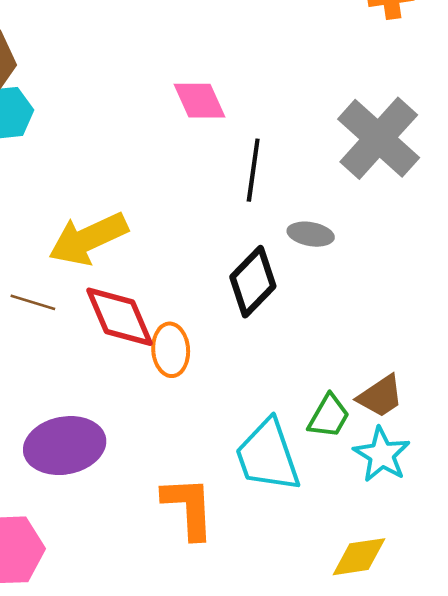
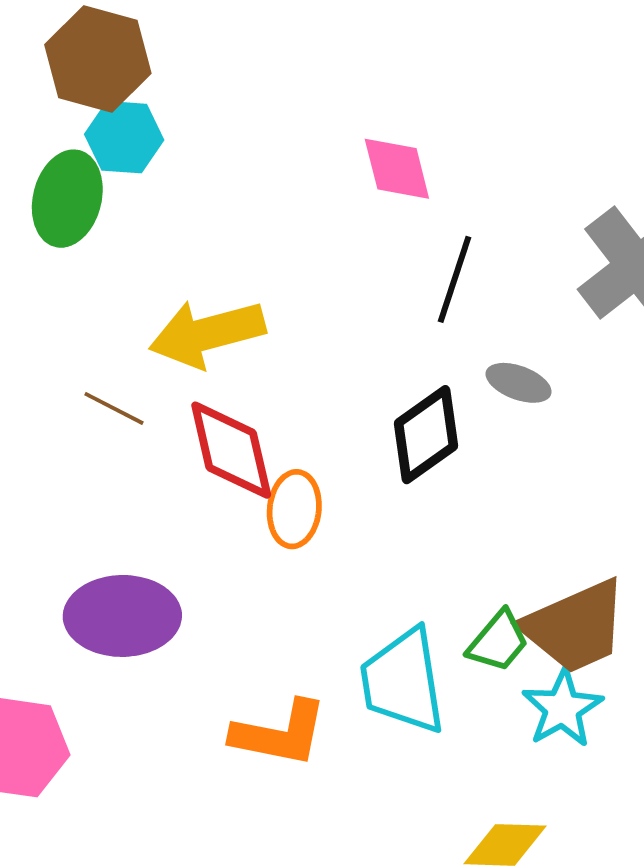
brown trapezoid: (380, 396) -> (575, 627), size x1.6
orange L-shape: (188, 507) -> (280, 734), turned 94

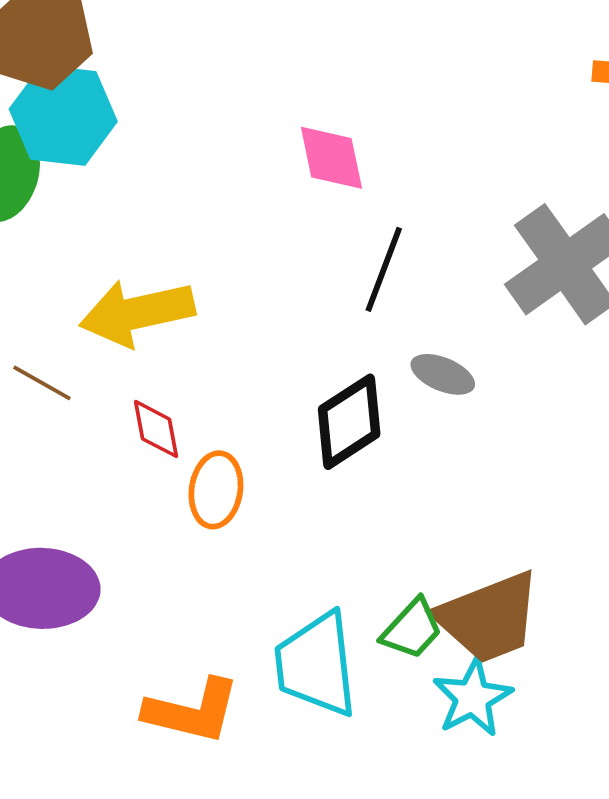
cyan hexagon: (124, 137) -> (63, 115), size x1.4
red diamond: (231, 450) -> (156, 429), size x0.6

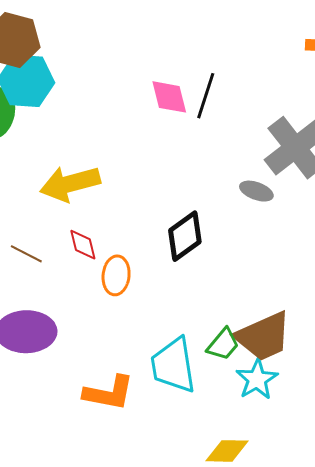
black line: (384, 269) -> (206, 96), moved
gray ellipse: (443, 374) -> (256, 191), moved
brown line: (42, 383) -> (26, 254), moved

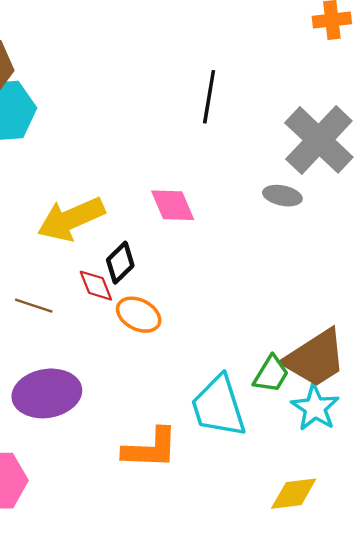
pink diamond: (169, 97) -> (173, 205), moved
black diamond: (185, 236) -> (120, 263), moved, size x0.7
orange ellipse: (116, 275) -> (139, 315), turned -60

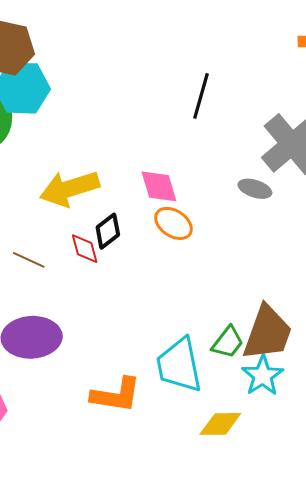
orange ellipse: (139, 315) -> (173, 223), moved
brown trapezoid: (315, 358) -> (267, 333), turned -44
yellow diamond: (294, 494) -> (220, 424), moved

